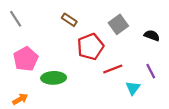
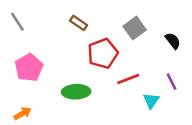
black semicircle: (152, 35) -> (173, 41), turned 32
green ellipse: (54, 78) -> (76, 92), moved

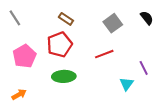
black semicircle: (173, 41) -> (147, 18), moved
red pentagon: (103, 54) -> (60, 44), moved
red line: (128, 79) -> (104, 54), moved

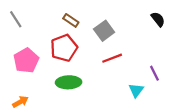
gray square: (113, 23) -> (104, 31), moved

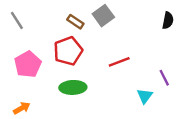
black semicircle: (158, 19) -> (168, 20), turned 49
gray square: (104, 31) -> (103, 16), moved

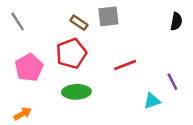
gray square: (103, 16) -> (108, 16), turned 30
cyan triangle: (145, 96) -> (152, 101), turned 35

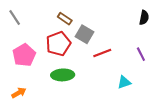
gray square: (108, 16) -> (85, 34), moved, turned 36
purple line: (172, 82) -> (141, 54), moved

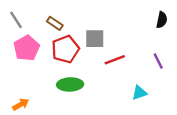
brown rectangle: (65, 19) -> (55, 23), moved
gray square: (85, 34) -> (95, 39), turned -30
pink pentagon: (24, 55) -> (27, 48), moved

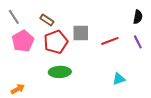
red line: (115, 60) -> (110, 41), moved
purple line: (158, 61) -> (138, 42), moved

